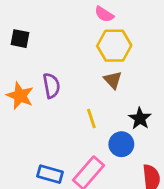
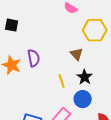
yellow hexagon: (114, 46) -> (95, 30), moved
black star: (140, 118) -> (85, 77), moved

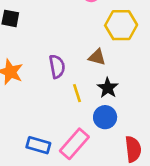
brown triangle: (77, 54) -> (97, 57), turned -32
purple semicircle: (34, 58) -> (57, 66), moved

